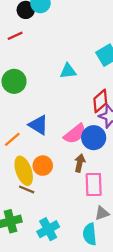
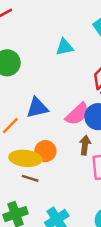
blue triangle: (38, 125) -> (37, 108), turned -40
yellow ellipse: (24, 171) -> (25, 158), turned -60

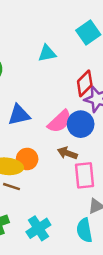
brown arrow: (85, 145) -> (67, 153), turned -78

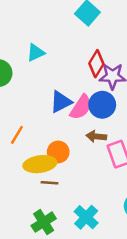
cyan triangle: (47, 53) -> (36, 53), moved
blue triangle: (19, 115) -> (61, 102), moved

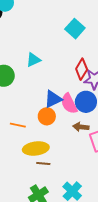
pink semicircle: (81, 107) -> (69, 104), turned 120
orange line: (17, 135) -> (18, 125), turned 70
orange circle: (58, 152) -> (47, 116), moved

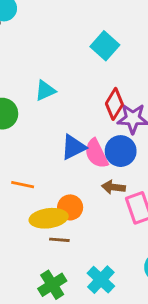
orange circle: (47, 116) -> (70, 207), moved

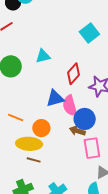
red diamond: (114, 104) -> (74, 74), moved
blue circle: (121, 151) -> (85, 119), moved
orange circle: (70, 207) -> (41, 128), moved

